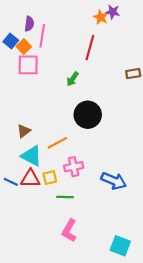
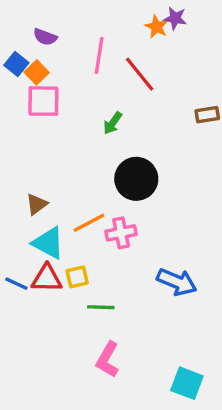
purple semicircle: (29, 24) -> (45, 37), turned 104
pink line: (42, 36) -> (99, 56), moved
red line: (90, 48) -> (140, 74), turned -55
pink cross: (74, 167) -> (121, 233), moved

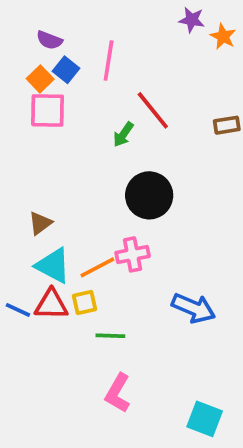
orange star: (157, 27) -> (223, 36), moved
blue square: (16, 64) -> (66, 70), moved
red line: (140, 74) -> (153, 110), moved
orange line: (89, 223) -> (97, 267), moved

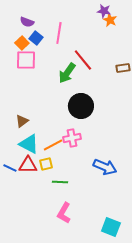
orange star: (223, 36) -> (110, 20), moved
green arrow: (123, 134) -> (67, 73), size x1.5

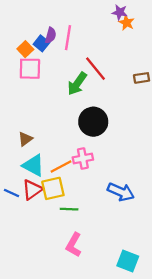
purple semicircle: (27, 22) -> (51, 35), moved, turned -96
yellow square: (46, 164) -> (53, 188), size x1.5
red triangle: (28, 165) -> (32, 190), turned -36

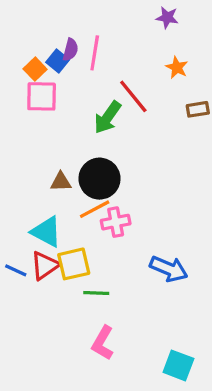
orange star: (127, 23) -> (177, 67), moved
black circle: (93, 122) -> (100, 179), moved
brown triangle: (25, 139) -> (61, 182), moved, turned 35
orange line: (61, 167) -> (95, 209), moved

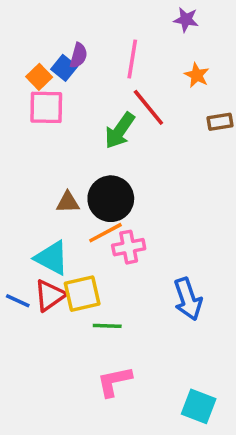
pink line: (95, 53) -> (132, 59), moved
blue arrow: (169, 269) -> (188, 299), turned 48
pink L-shape: (103, 343) -> (114, 381), turned 48

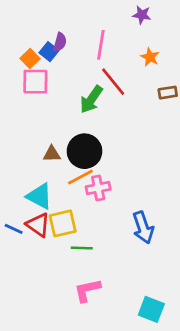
red triangle: (50, 295) -> (38, 225), turned -50

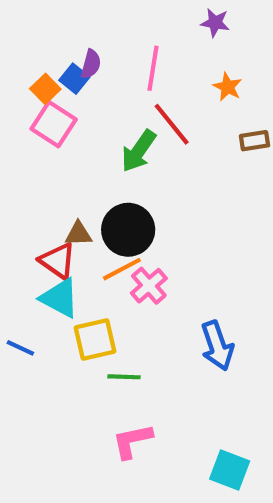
pink square: (35, 82) -> (54, 124), turned 32
pink cross: (98, 188) -> (149, 286), turned -30
red triangle: (38, 225) -> (58, 261), moved

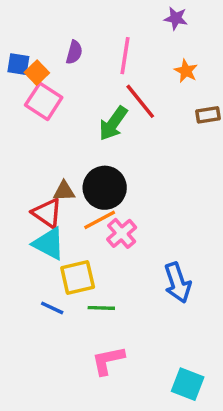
blue square: (74, 79) -> (18, 64), moved, turned -30
blue line: (20, 348) -> (52, 308), moved

